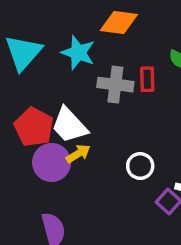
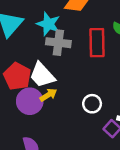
red rectangle: (147, 79) -> (97, 43), size x1.6
gray cross: (115, 85) -> (58, 43), moved

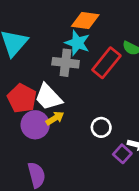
cyan star: (48, 24) -> (77, 43), moved
red rectangle: (97, 43) -> (106, 63), turned 40

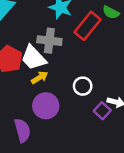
gray cross: (66, 63) -> (49, 41), moved
purple circle: (35, 125) -> (46, 106), moved

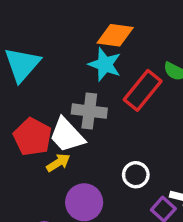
yellow arrow: (40, 78) -> (58, 163), moved

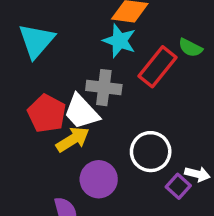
yellow arrow: (58, 163) -> (73, 139), size x1.4
white circle: (136, 175) -> (151, 152), size x1.5

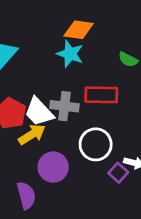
red rectangle: (158, 67) -> (101, 95), moved, turned 52
gray cross: (104, 88) -> (64, 106), moved

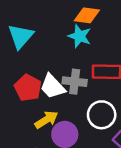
yellow arrow: (32, 134) -> (46, 120), moved

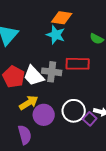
white circle: (102, 115) -> (74, 111), moved

